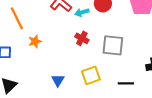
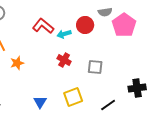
gray square: (113, 45) -> (95, 67), size x0.7
black line: (126, 83) -> (108, 105), turned -35

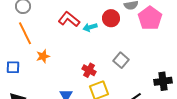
red cross: (64, 60) -> (89, 70), moved
gray square: (95, 67) -> (121, 60), turned 35

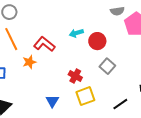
red circle: (111, 18) -> (97, 41), moved
red L-shape: (69, 19) -> (44, 44), moved

